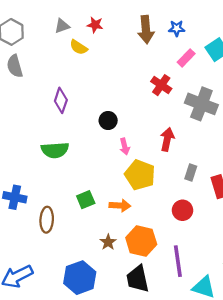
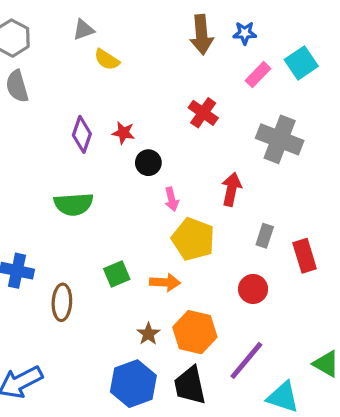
red star: (95, 25) -> (123, 133), moved
red cross: (161, 85) -> (203, 113), moved
purple line: (178, 261) -> (246, 360), turned 48
blue hexagon: (80, 278) -> (133, 384), moved

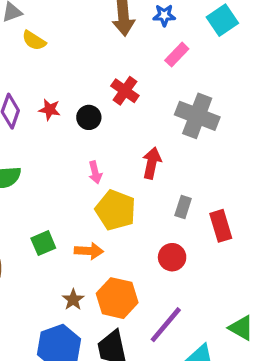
cyan square: (301, 63) -> (222, 20), moved
black circle: (148, 163) -> (89, 117), moved

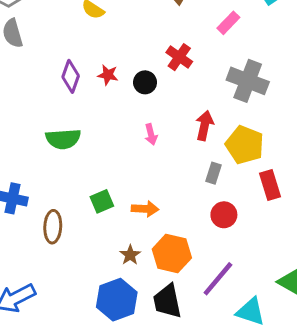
gray rectangle: (183, 207) -> (213, 173), moved
yellow pentagon: (116, 210) -> (245, 145), moved

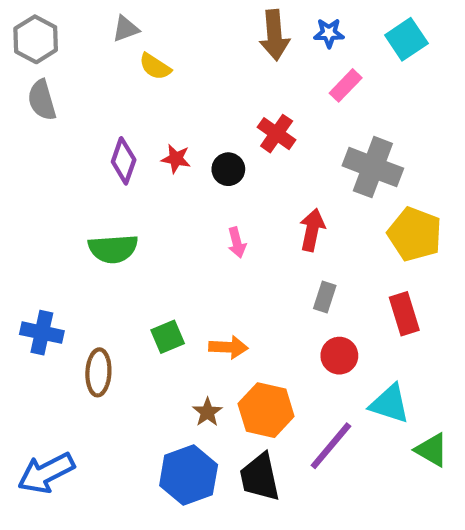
yellow pentagon: (245, 145) -> (415, 234), moved
cyan triangle: (251, 312) -> (390, 404), moved

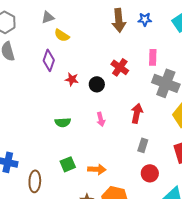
pink rectangle: (346, 85) -> (153, 57), moved, turned -42
purple diamond: (124, 161) -> (49, 60), moved
green semicircle: (113, 249) -> (63, 122), moved, size x0.7

